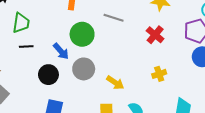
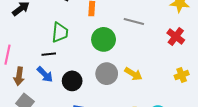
green trapezoid: (21, 23) -> (60, 33), moved
blue arrow: (61, 51) -> (45, 74), moved
yellow arrow: (115, 83) -> (133, 74), moved

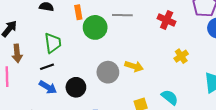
green circle: (104, 39) -> (95, 27), moved
brown arrow: (19, 76) -> (17, 53), moved

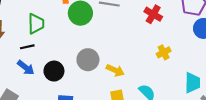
yellow arrow: (134, 66) -> (115, 70), moved

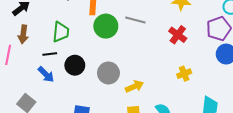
yellow arrow: (115, 70) -> (134, 86), turned -54
black circle: (54, 71) -> (75, 65), moved

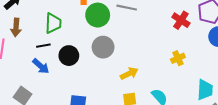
red cross: (178, 35) -> (181, 20), moved
gray circle: (108, 73) -> (103, 47), moved

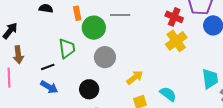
green trapezoid: (53, 23) -> (67, 48), moved
black circle: (69, 56) -> (89, 89), moved
yellow cross: (178, 58) -> (176, 41), moved, size x1.5

